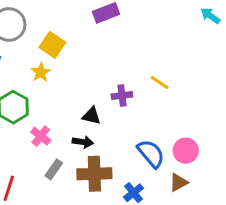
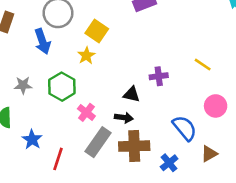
yellow line: (160, 82) -> (203, 65), moved
pink circle: (186, 151) -> (216, 106), moved
gray rectangle: (54, 169) -> (98, 142), size x1.6

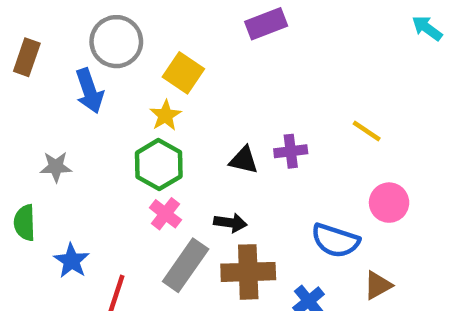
green hexagon: (62, 87) -> (159, 165), moved
black triangle: (132, 94) -> (244, 160), moved
blue semicircle: (185, 128) -> (335, 241), turned 148

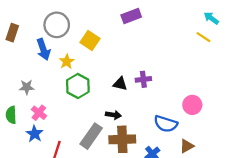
yellow star: (165, 115) -> (67, 62), moved
yellow line: (367, 131) -> (203, 37), moved
pink cross: (165, 214) -> (39, 113), moved

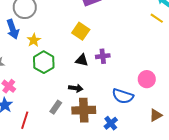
yellow square: (90, 40) -> (81, 31), moved
gray rectangle: (91, 136) -> (56, 107), size x0.6
brown triangle: (187, 146) -> (156, 115), moved

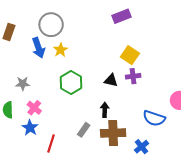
yellow square: (81, 31) -> (130, 55), moved
yellow star: (34, 40) -> (61, 50), moved
black arrow: (76, 88) -> (105, 110), turned -96

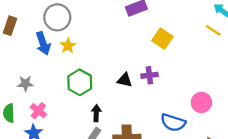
yellow square: (130, 55) -> (162, 39), moved
black arrow: (105, 110) -> (96, 113), moved

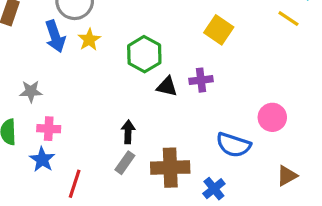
green hexagon: (80, 82) -> (144, 54), moved
pink cross: (38, 111) -> (49, 129), turned -35

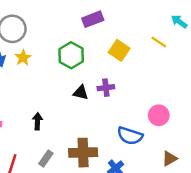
yellow line: (288, 19) -> (159, 42), moved
green hexagon: (144, 54) -> (71, 55), moved
black arrow: (128, 132) -> (37, 121), moved
gray rectangle: (125, 163) -> (46, 159), moved

